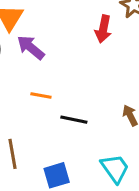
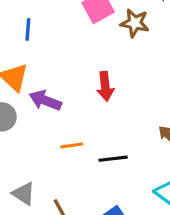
red arrow: (103, 29) -> (105, 86), moved

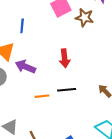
blue line: (28, 30) -> (22, 26), moved
black line: (113, 159) -> (67, 90), moved

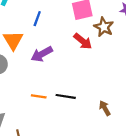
red arrow: (65, 58) -> (83, 41), moved, turned -60
purple arrow: (25, 67) -> (42, 54), moved, turned -66

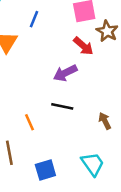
purple arrow: (42, 54) -> (65, 73), moved
orange line: (39, 96) -> (29, 122), moved, turned 56

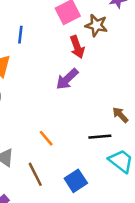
red arrow: (83, 46) -> (77, 47), turned 45
black line: (62, 106) -> (100, 137), moved

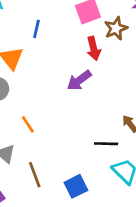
brown star: (96, 25) -> (116, 28), turned 30
orange line: (46, 138) -> (28, 124), moved

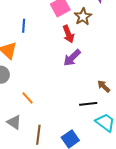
purple arrow: (79, 80) -> (72, 58), moved
brown line: (35, 175) -> (38, 135), turned 36

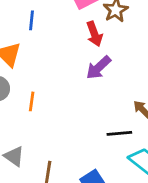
orange line: (28, 98) -> (32, 101), moved, turned 48

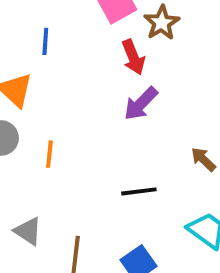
black line: (119, 133) -> (139, 191), moved

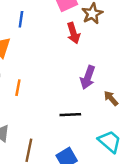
purple arrow: (141, 104) -> (88, 77), moved, turned -30

